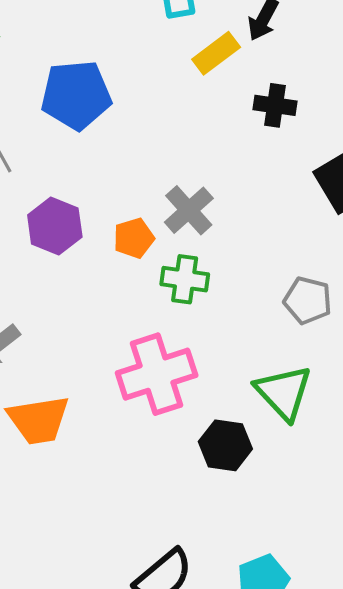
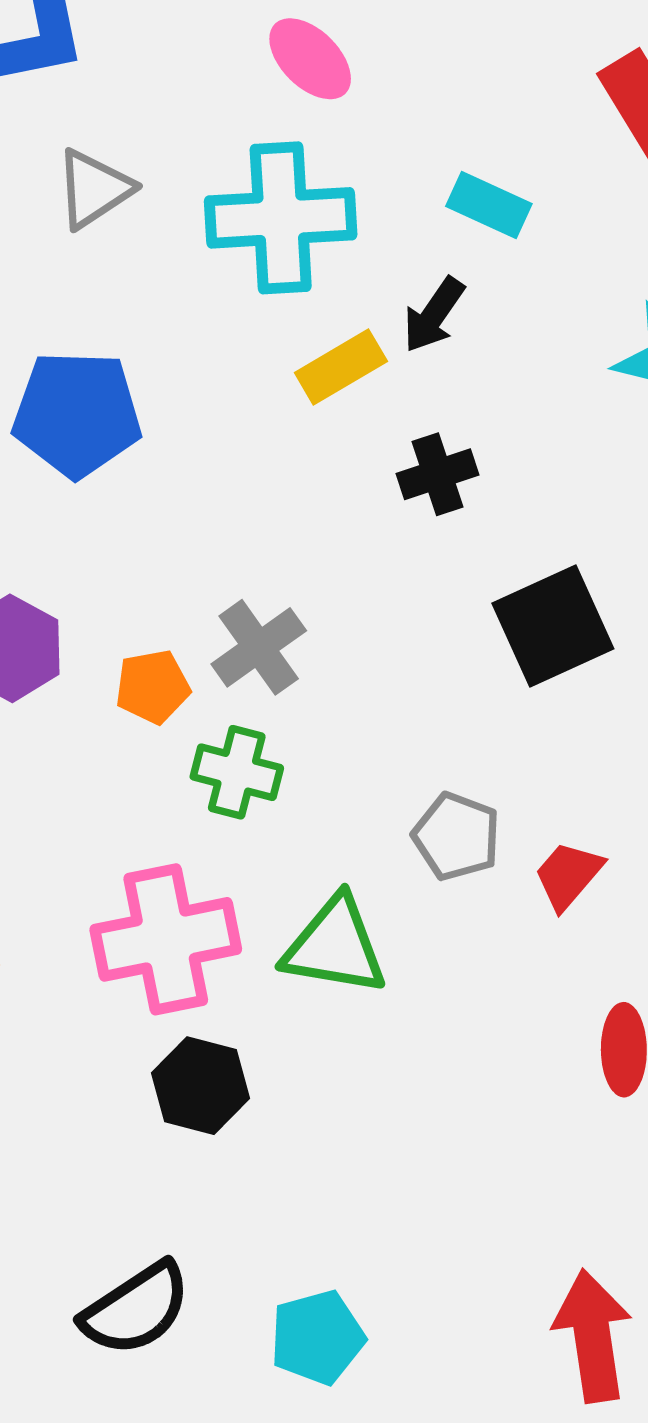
black cross: (275, 105) -> (437, 474), turned -33
green triangle: (284, 392) -> (335, 946), moved, turned -44
black hexagon: (225, 445) -> (201, 1086), moved

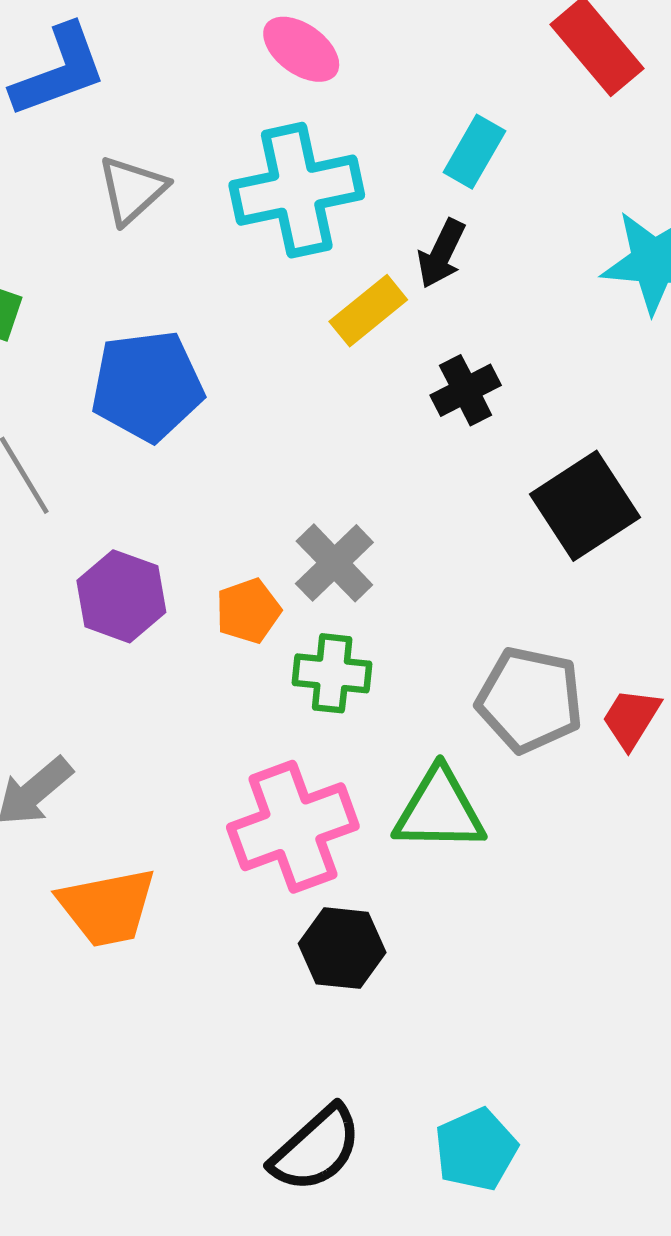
cyan rectangle: (489, 205) -> (474, 152), turned -76
gray pentagon: (456, 836) -> (530, 700), size x1.4

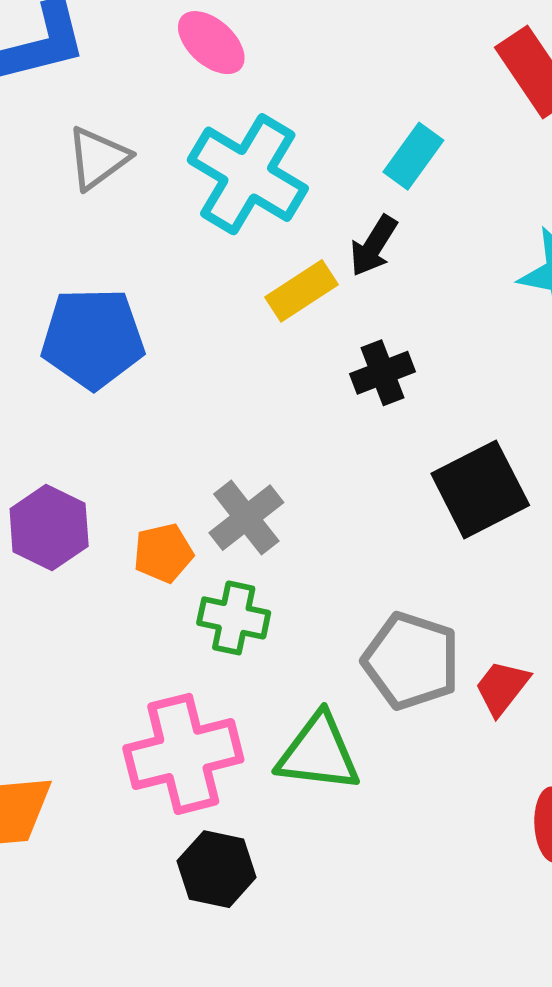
pink ellipse: (301, 49) -> (211, 43), moved
cyan cross: (297, 190) -> (248, 174), turned 37

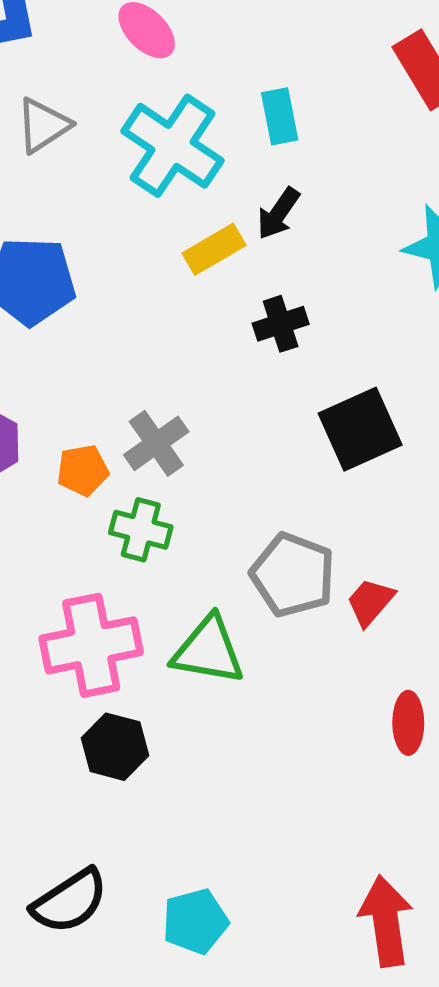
cyan rectangle: (413, 156) -> (280, 116), moved, turned -50

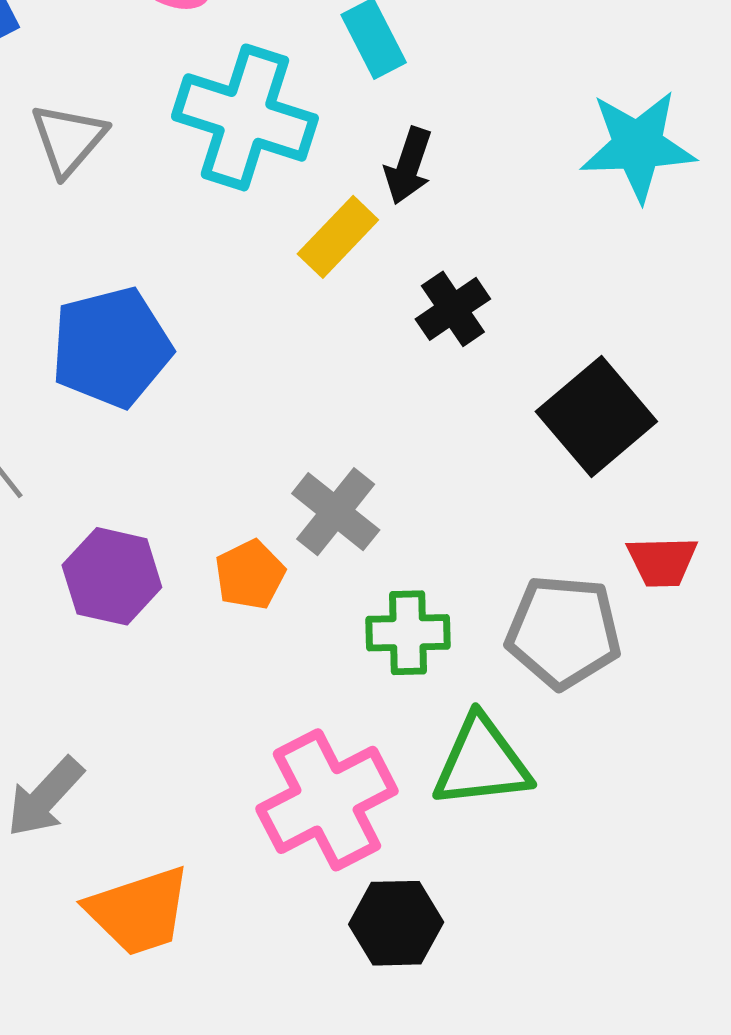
green cross: (141, 530) -> (408, 633), moved
red trapezoid: (370, 602) -> (662, 561), moved, turned -116

